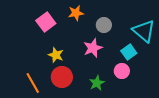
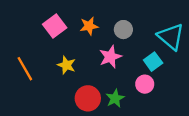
orange star: (76, 13) -> (89, 26), moved
red circle: (62, 77) -> (88, 98), moved
orange line: (33, 83) -> (25, 69), moved

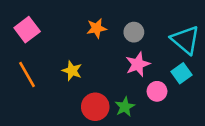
pink square: (55, 26) -> (27, 30), moved
pink star: (110, 57) -> (138, 64), moved
cyan square: (153, 62) -> (181, 73), moved

